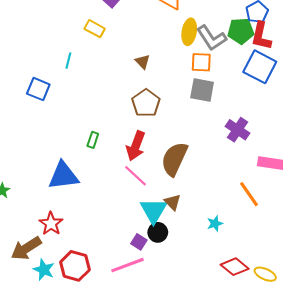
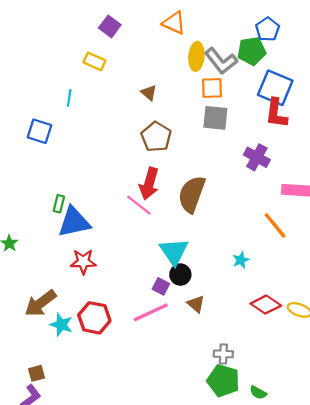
red L-shape: (261, 36) -> (276, 113), moved
green rectangle: (93, 140) -> (59, 204), moved
pink line: (136, 176) -> (139, 205), moved
brown triangle: (172, 202) -> (196, 304), moved
red star: (51, 224) -> (83, 262), moved, turned -30

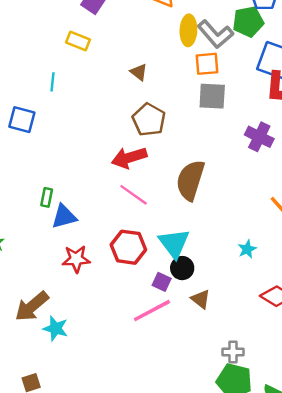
red arrow: (149, 184) -> (129, 158), moved, turned 60
blue triangle: (74, 222) -> (64, 216), size x0.7
red hexagon: (94, 318) -> (128, 247), moved

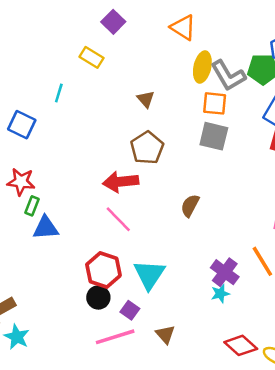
purple cross: (259, 137) -> (225, 272), moved
brown semicircle: (190, 180) -> (190, 206), moved, size x0.6
red star: (76, 259) -> (21, 182), moved
black circle: (182, 268) -> (98, 297), moved

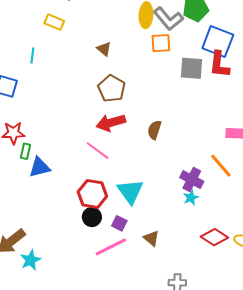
gray square: (214, 136) -> (191, 68), moved
red arrow: (121, 182) -> (111, 123), moved
cyan star: (17, 337) -> (31, 260), turned 30

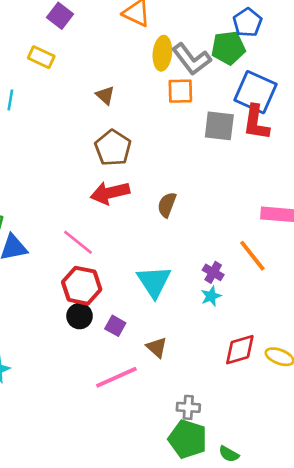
pink line: (98, 151) -> (78, 242), moved
purple cross: (192, 180) -> (213, 272), size x0.7
cyan triangle: (130, 192) -> (154, 282), moved
red diamond: (214, 237) -> (240, 350), turned -52
pink line: (111, 247) -> (116, 377), moved

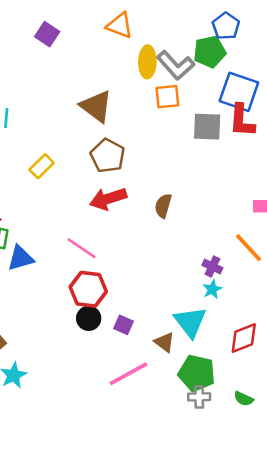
yellow rectangle: (41, 57) -> (42, 166), moved, turned -65
brown triangle: (105, 95) -> (96, 106), size x1.8
cyan triangle: (154, 282) -> (190, 322), moved
green pentagon: (188, 439) -> (197, 373), moved
green semicircle: (229, 454) -> (244, 399), moved

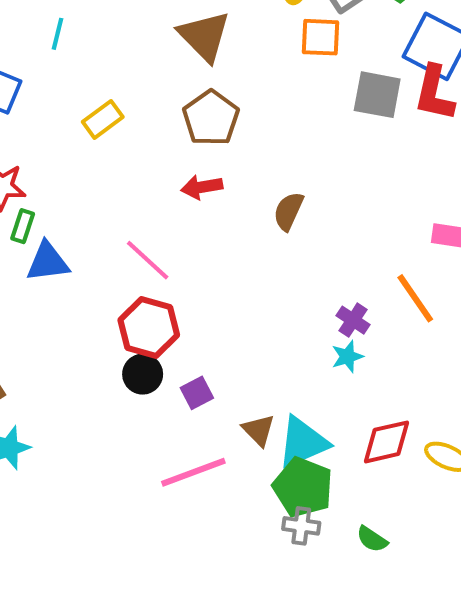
red arrow: (108, 199) -> (202, 187), size x0.7
cyan triangle: (190, 322) -> (303, 442), moved, turned 36
purple square: (123, 325) -> (197, 393), turned 30

